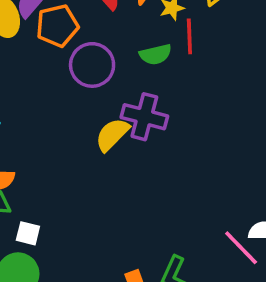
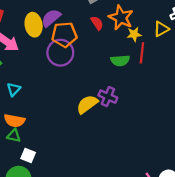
purple circle: (92, 65) -> (60, 53), moved
purple cross: (144, 117) -> (108, 97), size x0.7

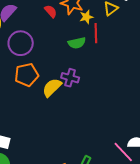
orange pentagon: (64, 35) -> (27, 75), moved

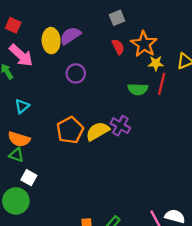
purple circle: (21, 43) -> (76, 73), size x0.7
orange pentagon: (27, 75) -> (70, 130), moved, turned -30

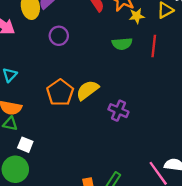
red line: (162, 84) -> (154, 46), moved
purple cross: (120, 126) -> (118, 111), moved

